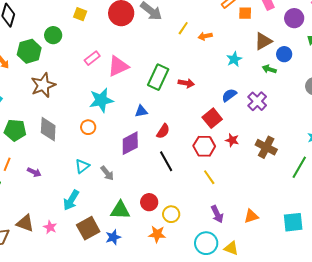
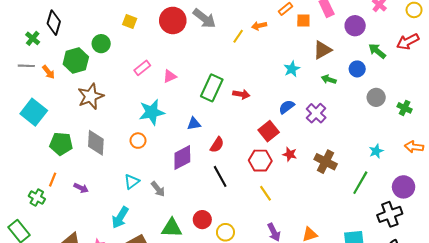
orange arrow: (205, 36) -> (259, 26), moved
blue circle: (284, 54) -> (357, 69), moved
pink triangle: (118, 66) -> (170, 76), size x0.6

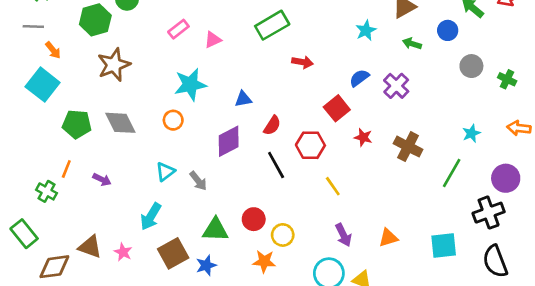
orange arrow: (48, 72) -> (53, 50), moved
green rectangle: (212, 88) -> (272, 25), moved, turned 35
gray diamond: (96, 143) -> (120, 123), turned -30
red hexagon: (260, 161) -> (310, 145), moved

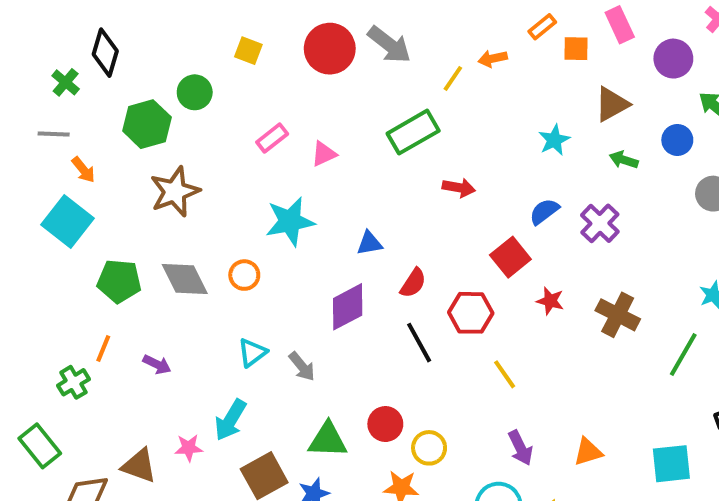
orange circle: (173, 120) -> (244, 275), moved
green cross: (46, 191) -> (73, 382), turned 30
pink star: (123, 252) -> (189, 448), moved, turned -30

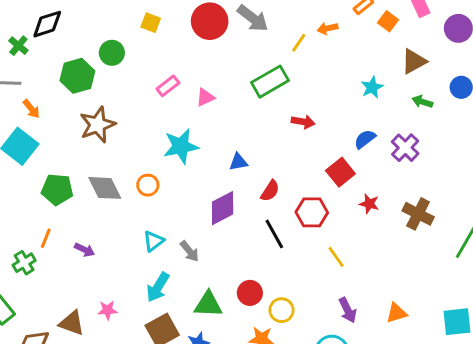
orange square: (576, 49) -> (388, 21), turned 36
black diamond: (105, 53) -> (47, 24), turned 56
cyan arrow: (230, 420) -> (158, 287), moved

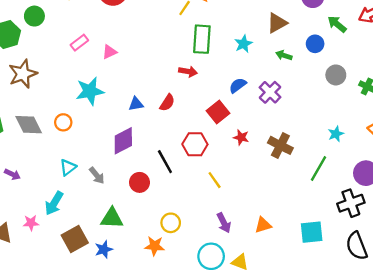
green rectangle: (270, 82) -> (202, 39), moved, turned -56
red semicircle: (270, 191) -> (167, 103), moved
cyan arrow: (158, 287) -> (54, 203), moved
red circle: (250, 293) -> (139, 182), moved

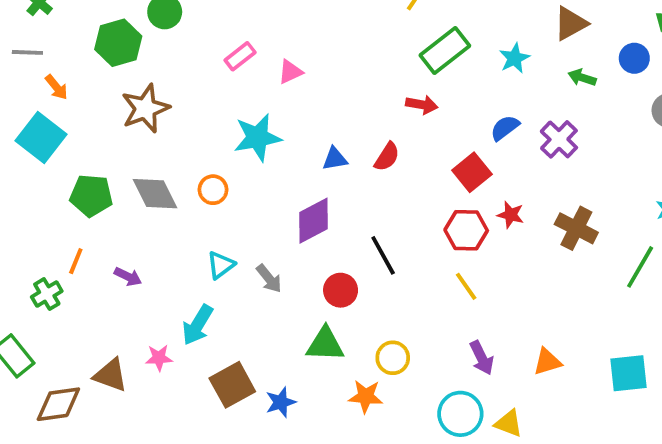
green rectangle: (202, 39) -> (445, 51), turned 48
red hexagon: (195, 144) -> (466, 230), moved
green triangle: (112, 218) -> (325, 344), moved

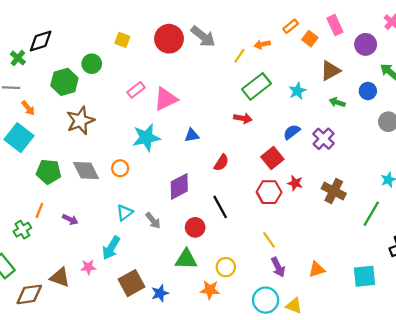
pink triangle: (290, 72) -> (166, 99), size x1.6
red semicircle: (387, 157) -> (221, 163), moved
blue triangle: (335, 159) -> (192, 135), moved
yellow line: (466, 286) -> (269, 240), moved

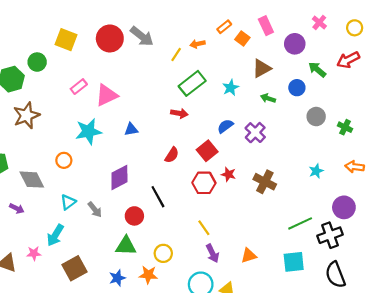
yellow square: (122, 40) -> (66, 40), size x1.5
red semicircle: (221, 163) -> (172, 155), moved
gray diamond: (86, 171) -> (32, 180), moved
green line: (371, 214) -> (300, 223), moved, turned 35
blue star: (160, 293) -> (117, 278), moved

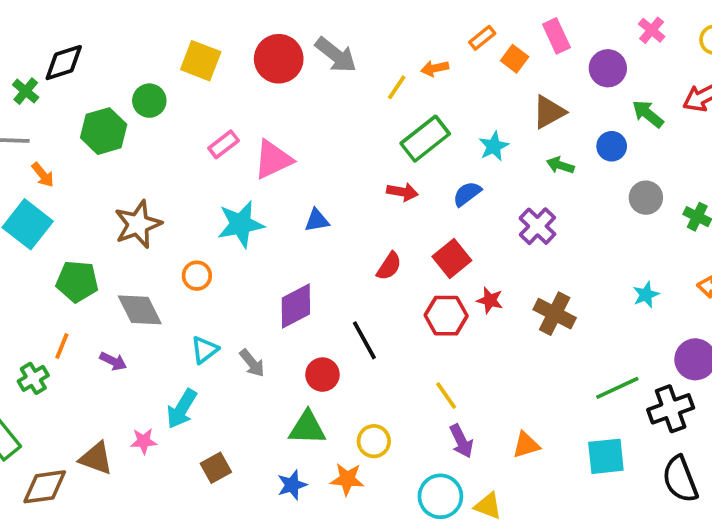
brown star: (26, 115) -> (138, 224), moved
blue semicircle: (225, 126) -> (467, 194), moved
brown square: (75, 268) -> (216, 468), size x0.7

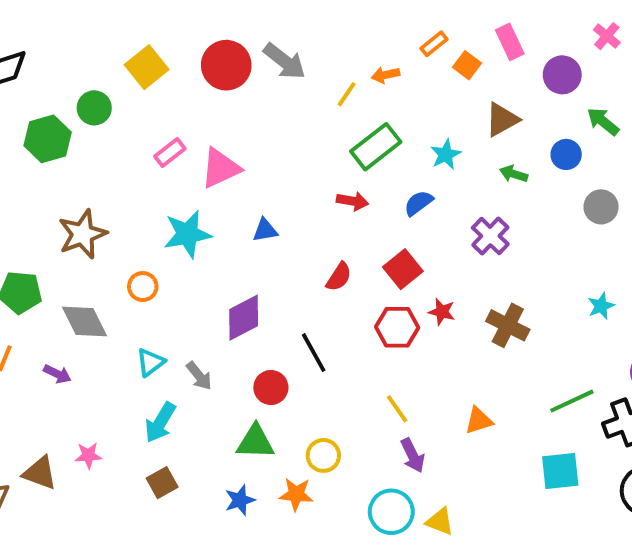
yellow square: (201, 61) -> (147, 67), turned 30
cyan arrow: (182, 409) -> (160, 422), moved
orange triangle: (526, 445) -> (479, 421), moved

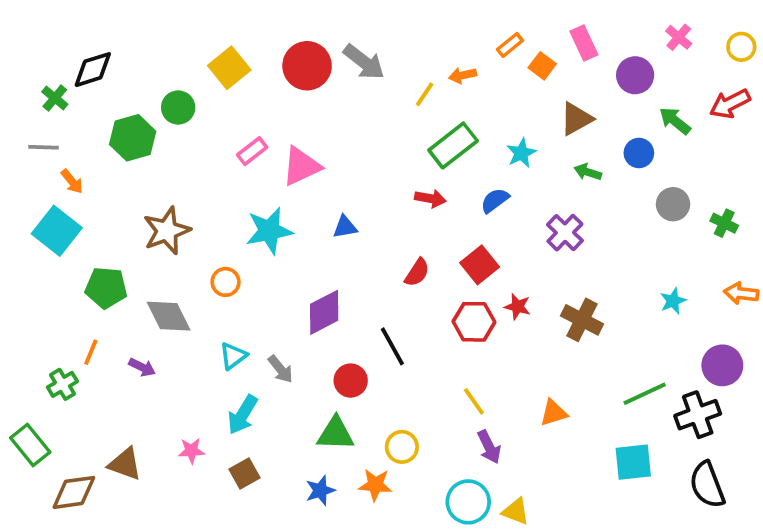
pink star: (88, 455) -> (191, 451), moved

